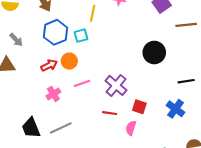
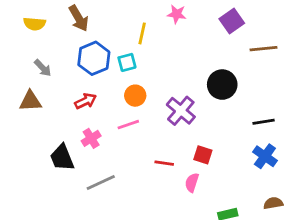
orange circle: (69, 61) -> (135, 96), moved
purple cross: (116, 85) -> (181, 111), moved
blue cross: (175, 109) -> (265, 156), moved
black trapezoid: (31, 128) -> (62, 158), moved

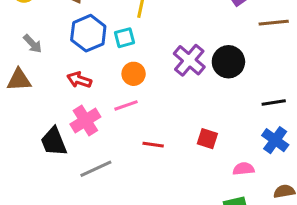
red arrow: (86, 101) -> (79, 80), turned -135
purple cross: (181, 111) -> (189, 60), moved
pink cross: (91, 138) -> (85, 121), size x1.4
red line: (164, 163) -> (153, 145), moved
pink semicircle: (192, 183) -> (244, 169), moved, turned 66

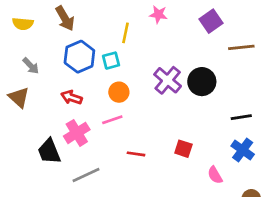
brown triangle: (19, 80) -> (19, 97), turned 45
pink semicircle: (244, 169) -> (215, 175), turned -114

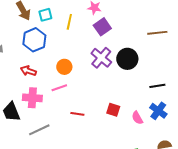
purple square: (211, 21) -> (102, 27), moved
cyan square: (111, 61) -> (45, 15), moved
pink cross: (77, 133) -> (32, 98), turned 36
pink semicircle: (215, 175) -> (137, 118), moved

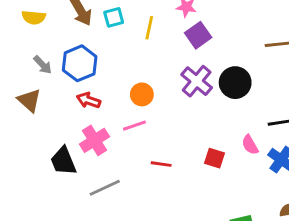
blue hexagon: (34, 40) -> (80, 63), moved
pink cross: (32, 98) -> (94, 140), turned -36
pink semicircle: (137, 118) -> (250, 145), moved

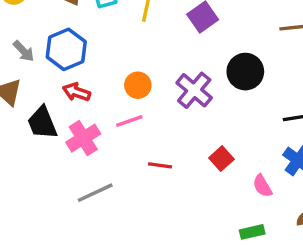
purple cross: (197, 81) -> (194, 90), moved
pink semicircle: (250, 145) -> (262, 186), moved
red square: (214, 158) -> (221, 159), turned 30
black trapezoid: (63, 161) -> (42, 123), moved

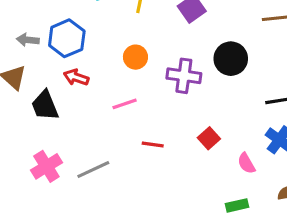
gray arrow: (24, 51) -> (28, 40), turned 140
orange circle: (138, 85) -> (135, 57), moved
purple cross: (194, 90) -> (184, 76), turned -32
pink cross: (83, 138) -> (46, 166), moved

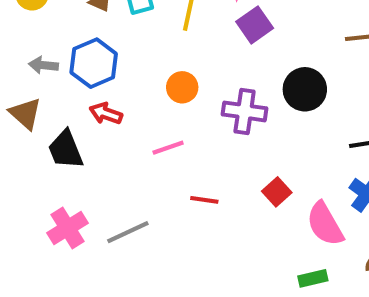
pink semicircle: (246, 163) -> (325, 224), size x1.6

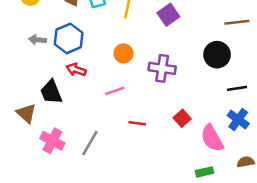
black circle: (305, 89) -> (217, 55), moved
brown triangle: (25, 113) -> (26, 113), moved
pink cross: (68, 228) -> (52, 141), turned -30
gray line: (128, 232) -> (90, 143), turned -35

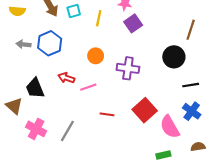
brown line: (237, 22) -> (191, 30), turned -66
red arrow: (76, 70) -> (66, 78), moved
red square: (182, 118) -> (145, 110), size x1.6

